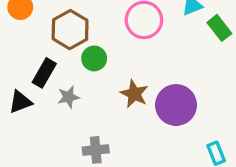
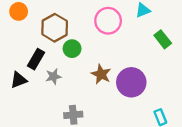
green rectangle: (219, 28) -> (163, 39), moved

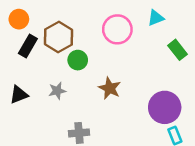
black rectangle: (36, 59) -> (28, 46), moved
purple circle: (131, 82) -> (165, 107), moved

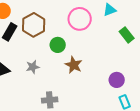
green circle: (78, 60) -> (58, 45), moved
purple circle: (165, 107) -> (117, 80), size x0.6

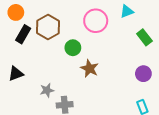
gray star: (33, 67) -> (47, 90), moved
purple circle: (117, 80) -> (143, 74), moved

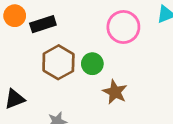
brown hexagon: (48, 27) -> (58, 62), moved
black rectangle: (23, 34) -> (43, 24), moved, turned 42

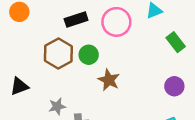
black rectangle: (43, 24) -> (76, 19), moved

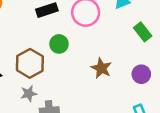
brown hexagon: (58, 53) -> (30, 63), moved
brown star: (109, 80) -> (101, 68), moved

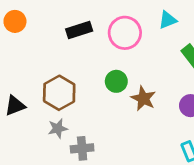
green circle: (59, 44) -> (116, 81), moved

